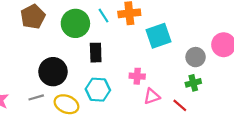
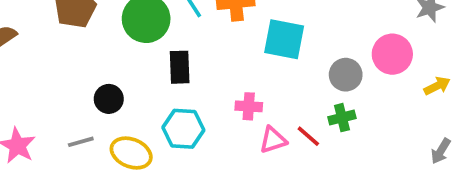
cyan square: (158, 36) -> (284, 39), turned 30
black circle: (53, 72) -> (109, 99), size x0.6
red line: (180, 105) -> (308, 136), moved

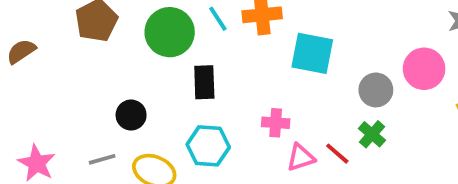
green cross: (342, 118) -> (372, 134), turned -35

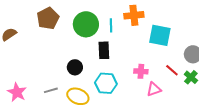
cyan line: (218, 19) -> (111, 25), moved, turned 32
black circle: (131, 115) -> (75, 67), moved
red line: (337, 154) -> (172, 70), moved

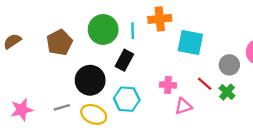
brown pentagon: (48, 18) -> (59, 42), moved
black rectangle: (104, 50) -> (124, 60), turned 30
black circle: (75, 67) -> (90, 80), size x1.6
pink star: (17, 92) -> (22, 110), turned 30

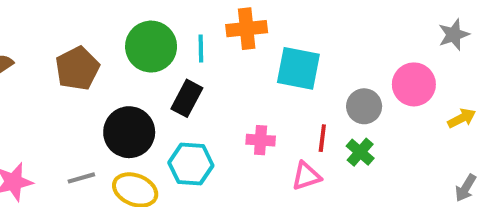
red line: (205, 84) -> (322, 138), turned 56
pink triangle: (183, 106) -> (306, 176), moved

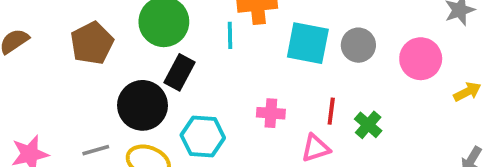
cyan line: (201, 49) -> (230, 35), moved
black rectangle: (187, 98) -> (179, 72), moved
gray circle: (364, 106) -> (358, 45), moved

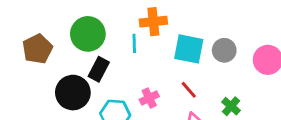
red line: (331, 111) -> (189, 90), moved, turned -48
pink cross: (271, 113) -> (149, 98), moved, turned -30

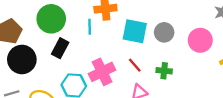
black circle: (73, 93) -> (22, 59), moved
pink cross: (149, 98) -> (102, 72), size x1.6
green cross: (231, 106) -> (164, 71), moved, turned -35

